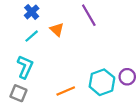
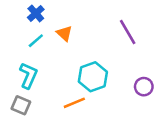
purple line: (89, 15) -> (128, 32), moved
cyan hexagon: (102, 82) -> (93, 77), moved

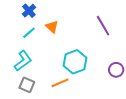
cyan L-shape: (28, 75) -> (23, 61), turned 30
gray square: (21, 105) -> (27, 85), moved

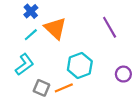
orange triangle: (52, 27) -> (55, 28), size x1.6
gray square: (27, 85) -> (41, 88), moved

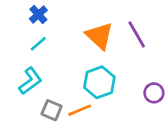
orange triangle: (55, 28) -> (99, 36), moved

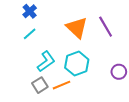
cyan L-shape: (30, 81) -> (46, 62), moved
gray square: (52, 110) -> (40, 85), turned 35

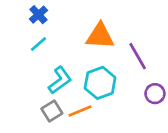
purple line: (106, 27) -> (138, 56), moved
orange triangle: (77, 28) -> (100, 36), turned -40

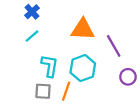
cyan L-shape: (60, 80) -> (50, 66), turned -45
gray square: (52, 111) -> (43, 91), turned 35
orange line: (80, 111) -> (66, 91), turned -48

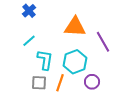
cyan line: (32, 36) -> (29, 41), moved
purple circle: (128, 77) -> (92, 82), moved

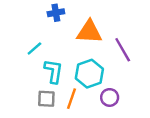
blue cross: (29, 11) -> (56, 13), moved, turned 32

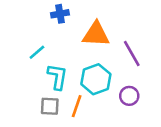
purple circle: (110, 97) -> (129, 96), moved

